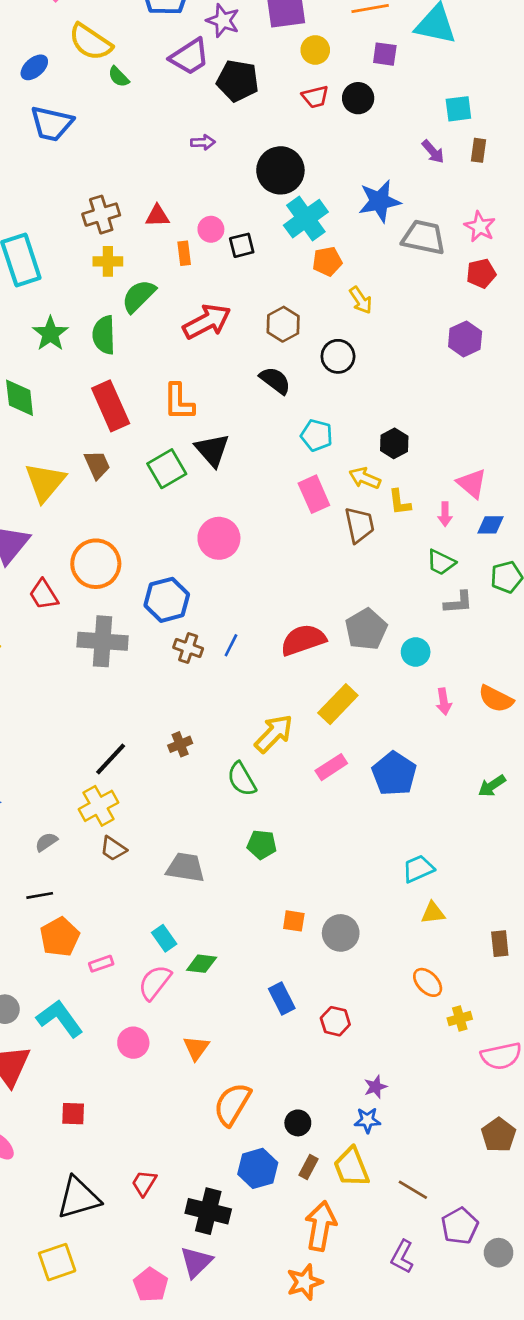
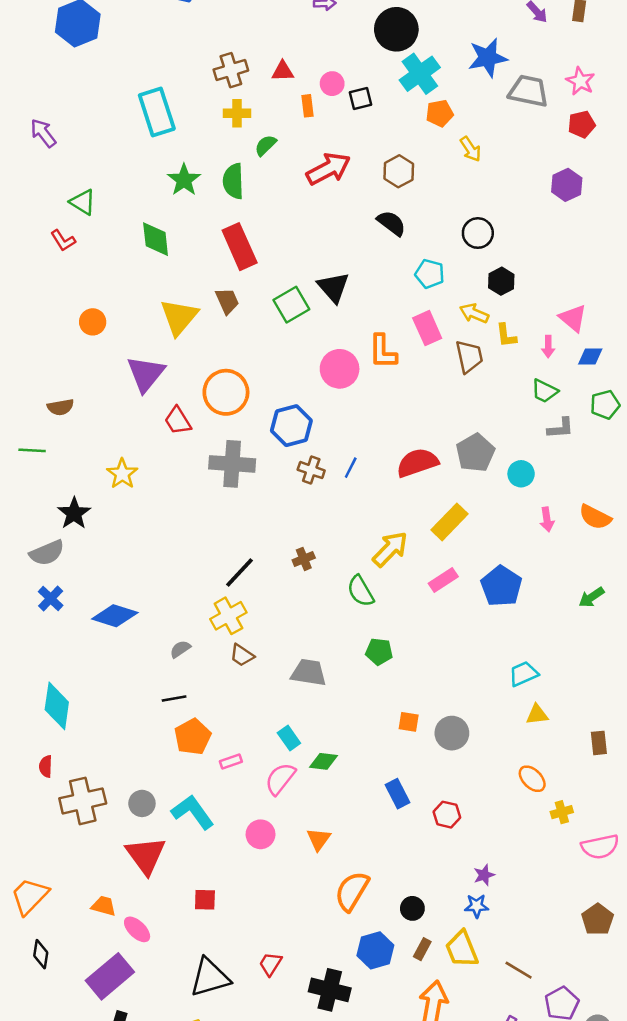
green semicircle: (139, 296) -> (265, 145), size x0.7
black circle: (338, 356) -> (478, 233), moved
orange L-shape: (179, 402) -> (383, 352), moved

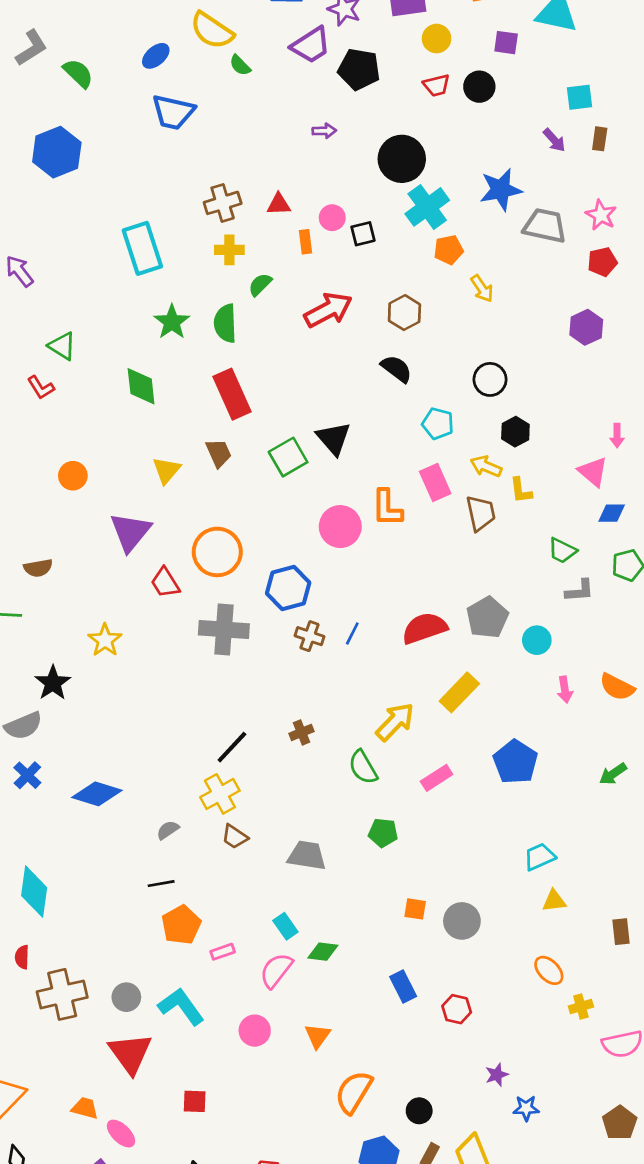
yellow triangle: (179, 317) -> (166, 470), size x0.7
pink arrow: (548, 347) -> (617, 436), moved
pink rectangle: (443, 580) -> (437, 778), moved
blue star: (477, 906) -> (526, 1108), moved

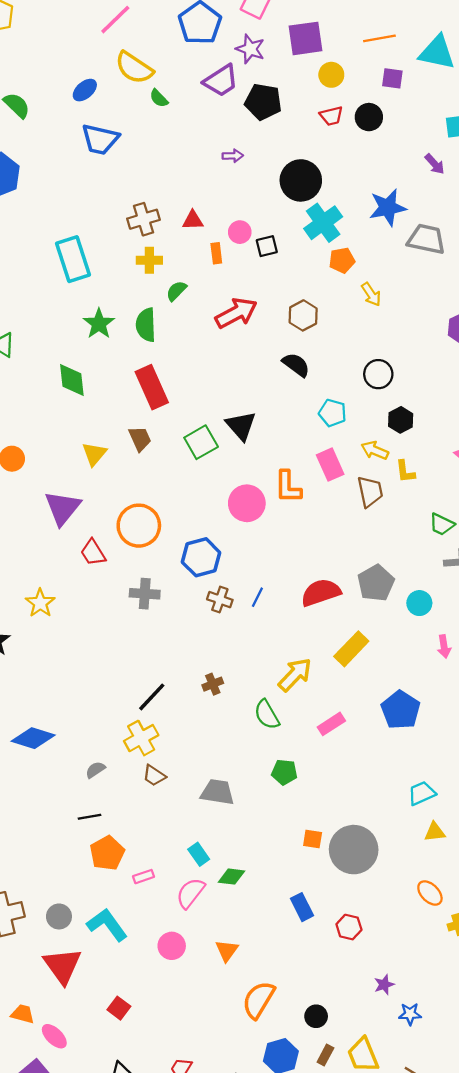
gray cross: (224, 629) -> (145, 594), size x0.7
gray circle: (462, 921) -> (354, 850), size x1.5
red square: (195, 1101) -> (119, 1008), turned 35

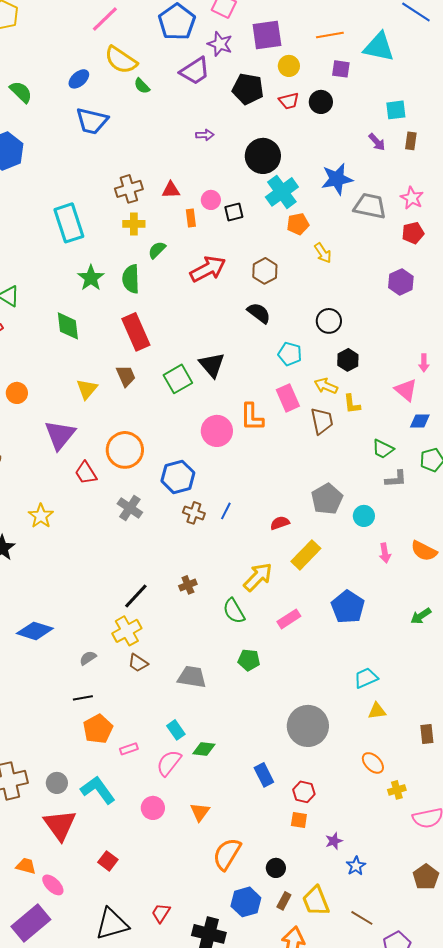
black pentagon: (263, 102) -> (248, 89), moved
red semicircle: (321, 592) -> (280, 523), moved, size x0.6
gray cross: (145, 594) -> (130, 508), turned 30
orange square: (313, 839) -> (299, 820), moved
blue star: (410, 1014) -> (356, 866), turned -30

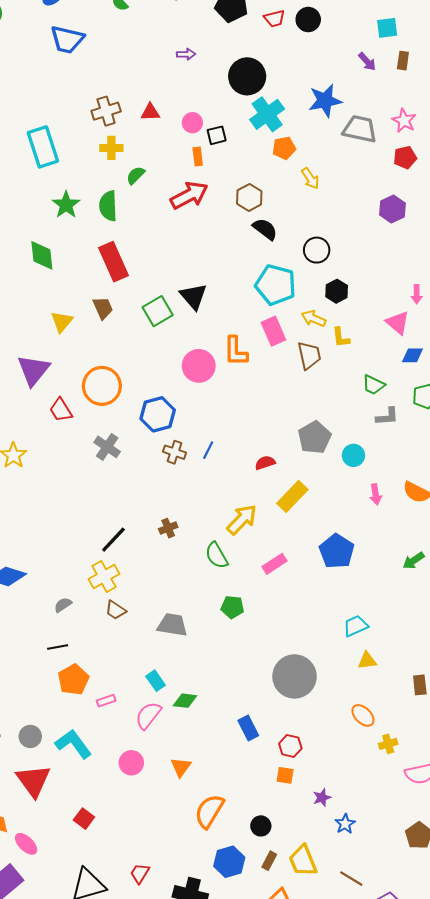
orange rectangle: (191, 218) -> (198, 156), moved
black semicircle: (259, 313) -> (265, 229), moved
cyan pentagon: (290, 354) -> (276, 285), size x1.6

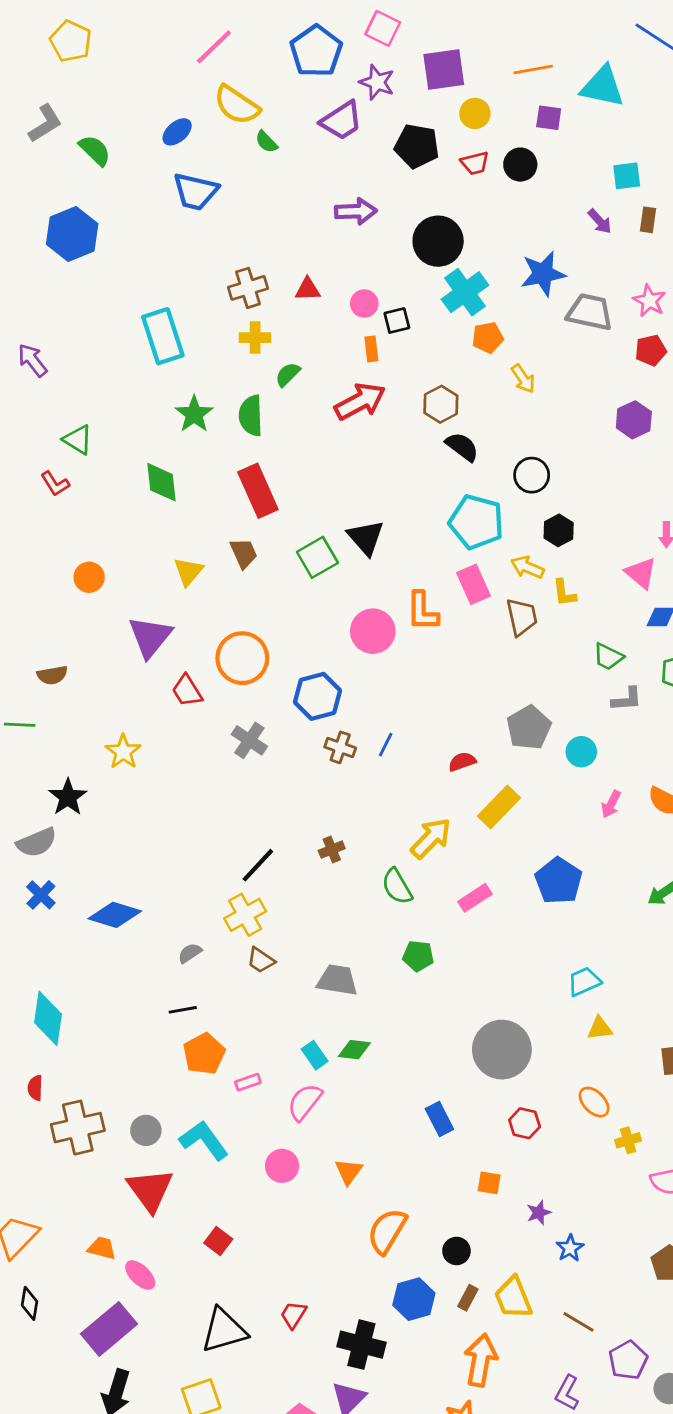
purple arrow: (186, 54) -> (356, 211), size x1.6
pink arrow: (376, 494) -> (611, 804), turned 36
green diamond: (185, 701) -> (354, 1050), moved
red hexagon: (290, 746) -> (525, 1123), moved

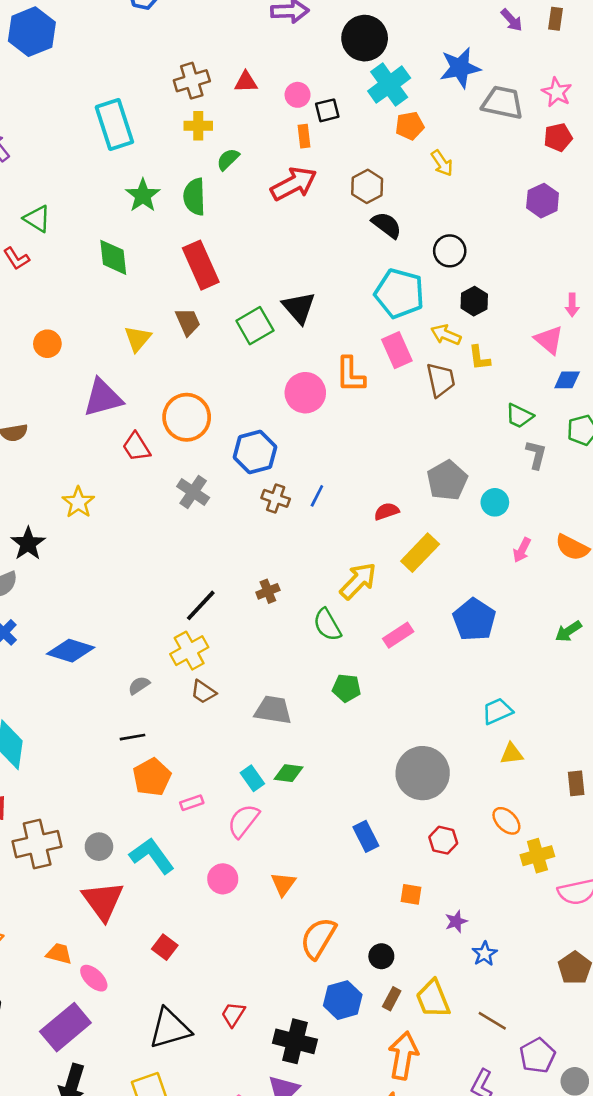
purple triangle: (150, 637) -> (103, 398), turned 36
gray L-shape: (627, 699) -> (536, 455), turned -72
yellow cross: (628, 1140) -> (537, 856), size x1.4

